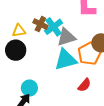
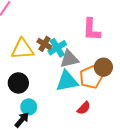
yellow triangle: (19, 31) -> (22, 49), size x1.6
black circle: (16, 50) -> (18, 83), moved

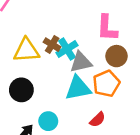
brown circle: (103, 67) -> (117, 56), moved
cyan circle: (29, 107) -> (48, 121), moved

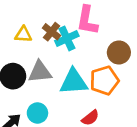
pink L-shape: (107, 28) -> (87, 20), moved
yellow triangle: (26, 50) -> (23, 34), size x0.6
gray triangle: (81, 62) -> (40, 72), moved

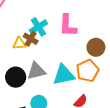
brown cross: (52, 32) -> (31, 39), moved
cyan cross: (67, 38) -> (38, 27), moved

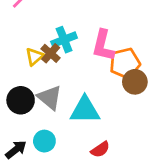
yellow triangle: (19, 43) -> (34, 57), turned -48
gray triangle: (36, 71) -> (50, 98), turned 42
orange pentagon: (88, 71) -> (125, 63), moved

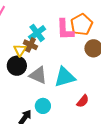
orange pentagon: (125, 63) -> (82, 25), moved
black circle: (21, 100) -> (17, 66), moved

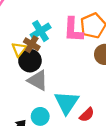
black circle: (17, 66) -> (30, 61), moved
cyan triangle: (65, 77) -> (67, 103), moved, turned -45

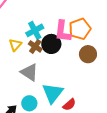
brown cross: (32, 44) -> (35, 46), moved
black circle: (30, 61) -> (51, 44), moved

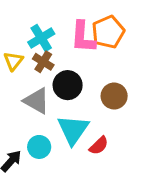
black circle: (51, 44) -> (68, 85), moved
brown circle: (88, 54) -> (114, 96), moved

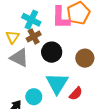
cyan cross: (41, 38) -> (31, 20), turned -30
brown cross: (43, 62) -> (34, 36), turned 32
gray triangle: (37, 101) -> (19, 58), moved

